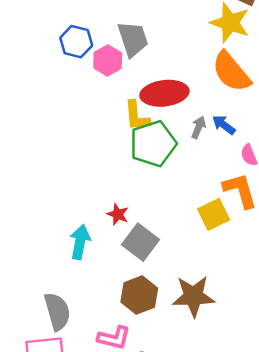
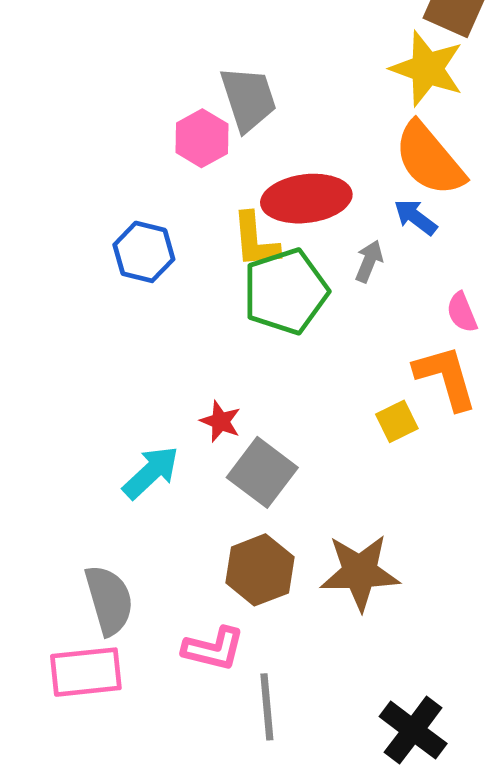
blue hexagon: (76, 42) -> (144, 252), moved
blue arrow: (224, 125) -> (415, 217), moved
yellow square: (214, 214) -> (397, 421), size x0.7
cyan arrow: (80, 242) -> (151, 472), turned 36

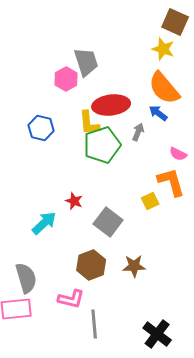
yellow star: (427, 69) -> (163, 49), size x0.7
pink semicircle: (462, 312) -> (178, 154), turned -42
gray square: (262, 472) -> (108, 222), moved
brown star: (360, 572) -> (134, 266), size x0.7

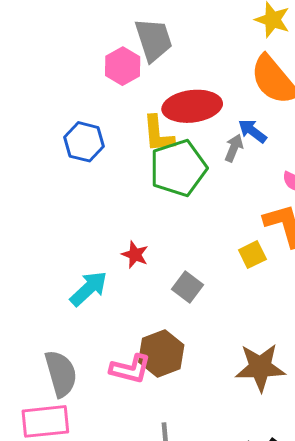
blue arrow: (158, 113) -> (252, 131), moved
gray square: (108, 222) -> (188, 287), size x0.7
brown star: (134, 266) -> (260, 367), moved, size x1.4
pink L-shape: (71, 299) -> (130, 369), moved

